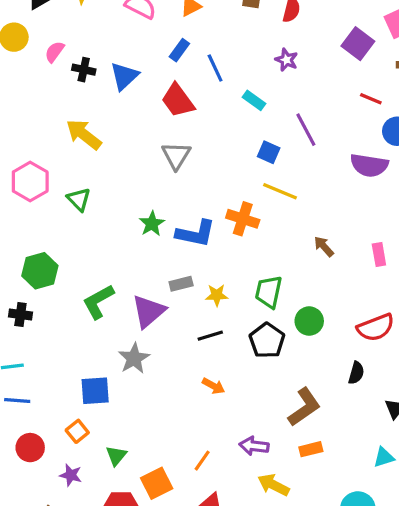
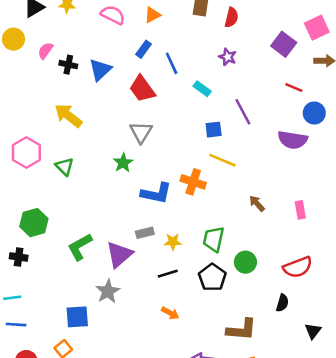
blue square: (269, 152) -> (214, 130), turned -30
green star: (152, 224) -> (123, 163), moved
brown L-shape: (304, 407) -> (242, 330), turned 40

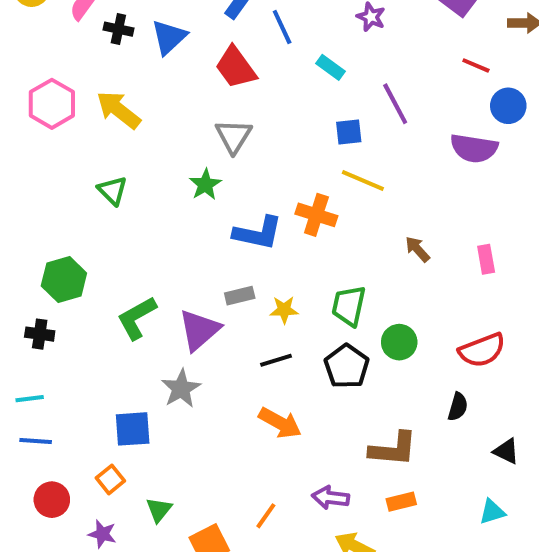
pink hexagon: (26, 153) -> (52, 104), moved
orange arrow: (170, 313) -> (280, 423), size x1.5
black triangle: (313, 331) -> (506, 451), turned -42

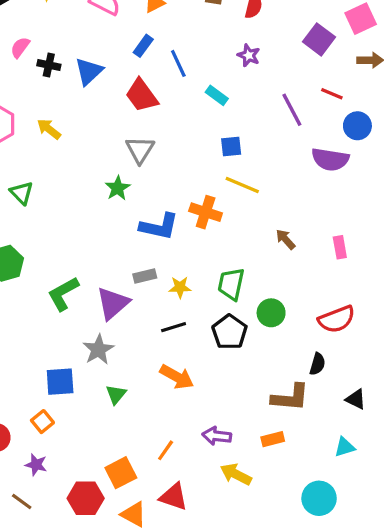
purple line: (395, 104) -> (292, 110), moved
yellow arrow: (118, 110) -> (49, 129), size x0.7
green triangle: (112, 191) -> (22, 193), moved
brown L-shape: (393, 449) -> (290, 398), moved
green triangle: (159, 510) -> (116, 394), moved

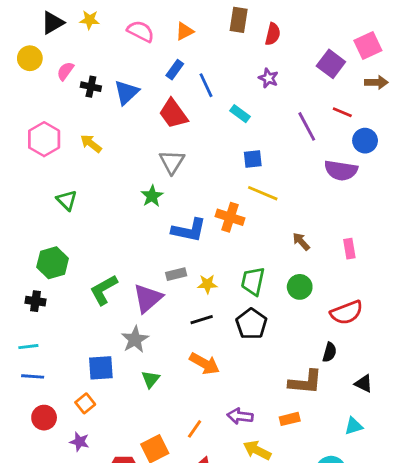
green circle: (271, 313) -> (300, 287), moved

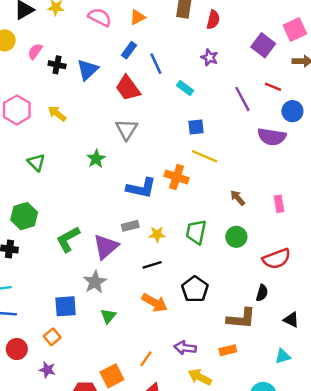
green star: (152, 196) -> (96, 159), moved
black pentagon: (251, 324) -> (195, 289), moved

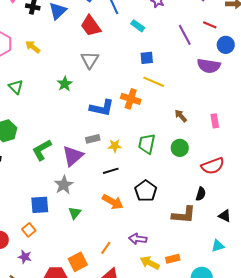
orange rectangle: (228, 350) -> (173, 259), moved

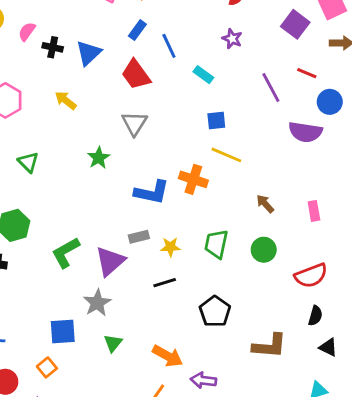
yellow arrow: (33, 47) -> (66, 100), moved
black semicircle: (201, 194) -> (315, 316), moved
orange arrow: (113, 202) -> (168, 356), moved

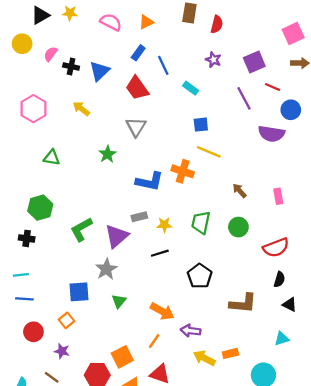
purple square: (295, 24) -> (254, 62), moved, turned 30
green triangle: (28, 162) -> (52, 158), turned -36

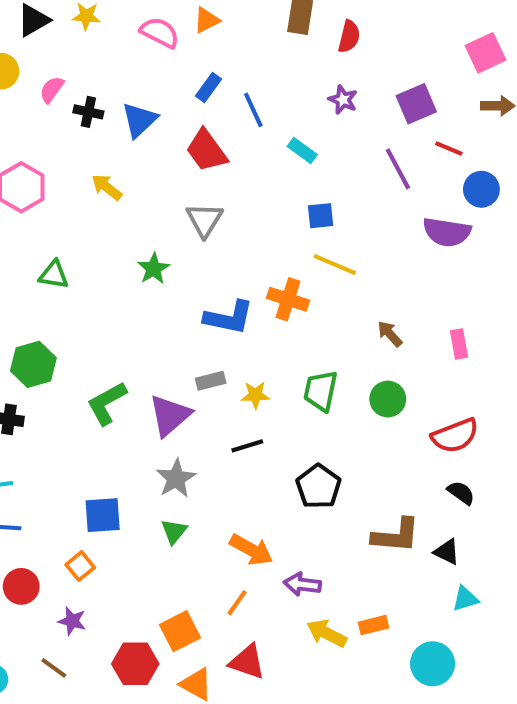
orange triangle: (146, 22) -> (207, 20), moved
gray star: (106, 269) -> (176, 478), moved
black semicircle: (279, 279) -> (461, 493), turned -70
black triangle: (290, 304) -> (447, 552), moved

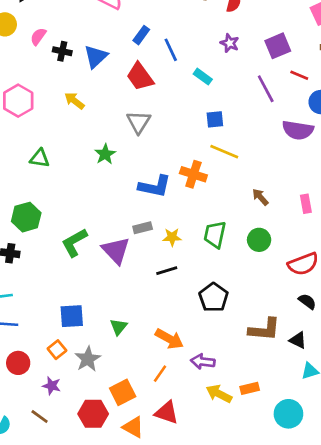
purple triangle: (170, 415) -> (116, 251), turned -32
gray star: (176, 478) -> (88, 359), moved

